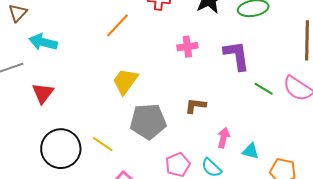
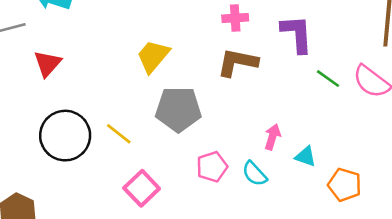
brown L-shape: (196, 106) -> (237, 62), moved, size x1.5

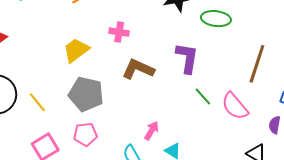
pink cross: (235, 18) -> (119, 32), moved
pink pentagon: (212, 167) -> (85, 134), moved

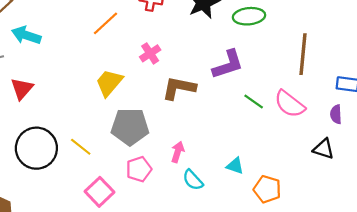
pink cross: (119, 32) -> (150, 53), turned -30
purple L-shape: (187, 58) -> (228, 64), turned 76
pink arrow: (152, 131) -> (178, 152), moved

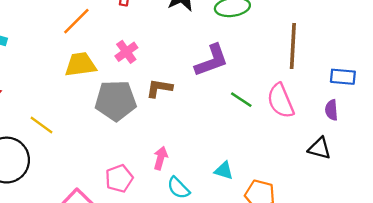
yellow trapezoid: (109, 83) -> (80, 65), moved, turned 44
brown L-shape: (179, 88) -> (159, 88), size x0.7
pink semicircle: (290, 104) -> (281, 101), turned 32
gray pentagon: (130, 127) -> (116, 101), moved
yellow line: (81, 147) -> (41, 125), moved

